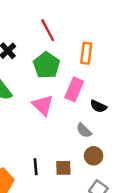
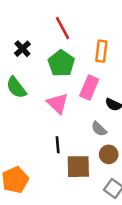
black line: (36, 167) -> (58, 145), moved
brown square: (63, 168) -> (78, 167), size x1.5

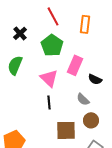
orange rectangle: (101, 51) -> (85, 24), moved
green semicircle: (16, 88) -> (15, 65), turned 60
black line: (58, 145) -> (49, 102), moved

